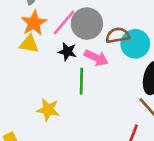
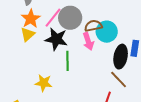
yellow triangle: (29, 44) -> (28, 34), turned -49
black star: (67, 52) -> (56, 39), size x1.6
pink arrow: (96, 58) -> (88, 41), moved, turned 48

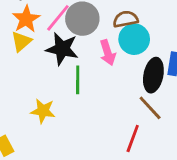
brown semicircle: (93, 26) -> (126, 19), moved

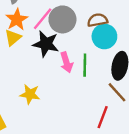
pink arrow: (108, 53) -> (66, 62), moved
green line: (78, 80) -> (85, 65), moved

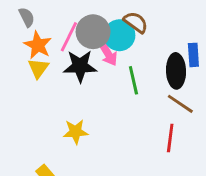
brown semicircle: (98, 20) -> (136, 22), turned 60
cyan circle: (104, 36) -> (119, 35), moved
pink arrow: (66, 62) -> (108, 54), moved

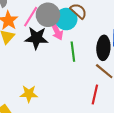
yellow star: (76, 132) -> (29, 94), moved

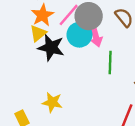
cyan circle: (66, 19) -> (79, 35), moved
black star: (37, 38) -> (51, 48), moved

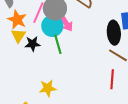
black star: (51, 48) -> (33, 44), size x0.7
green line: (110, 63) -> (58, 44), moved

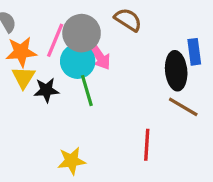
orange star: (17, 20) -> (21, 52), turned -30
red line: (112, 79) -> (147, 145), moved

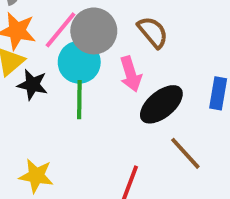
pink arrow: (100, 56) -> (131, 74), moved
black ellipse: (176, 71) -> (161, 104), moved, turned 39

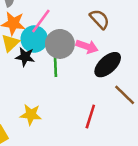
gray circle: (94, 31) -> (60, 44), moved
cyan circle: (79, 62) -> (34, 39), moved
pink arrow: (131, 74) -> (87, 46), turned -50

